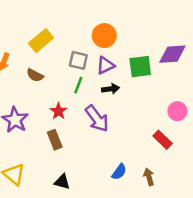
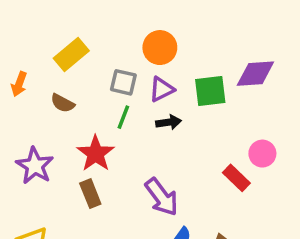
red star: (58, 111) -> (96, 154), size x1.5
purple arrow: (97, 119) -> (162, 197), moved
red rectangle: (163, 140) -> (236, 178), moved

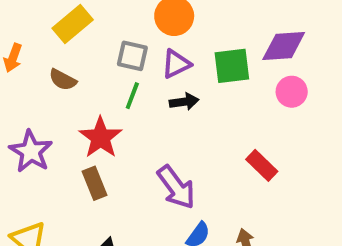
pink circle: (262, 154) -> (292, 92), moved

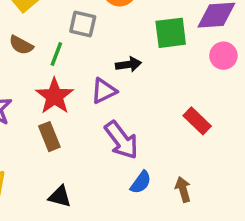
purple triangle: (176, 64) -> (104, 91), moved
green line: (132, 96) -> (56, 54), moved

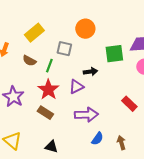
brown rectangle: (49, 137) -> (45, 113), turned -35
purple arrow: (121, 140) -> (86, 115), turned -55

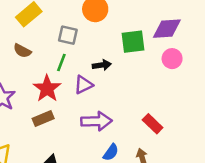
green line: (49, 66) -> (61, 63), moved
red rectangle: (129, 104) -> (153, 124), moved
brown rectangle: (45, 113) -> (43, 119), turned -56

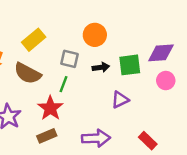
brown semicircle: (22, 51) -> (28, 73), size x1.6
black arrow: (102, 65) -> (101, 67), moved
purple triangle: (83, 85) -> (120, 100), moved

